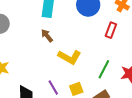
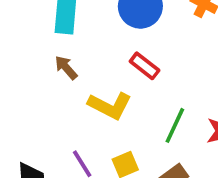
red rectangle: (111, 30) -> (145, 66), moved, turned -70

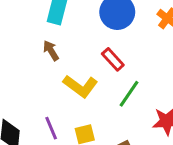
green line: (175, 125) -> (129, 94), moved

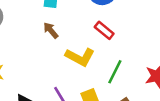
green line: (129, 94) -> (115, 72), moved

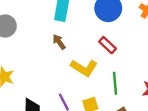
green line: (115, 72) -> (115, 83), turned -35

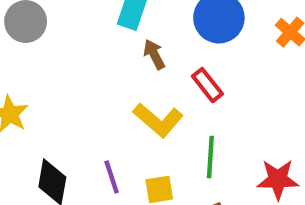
brown arrow: (59, 42) -> (154, 54), moved

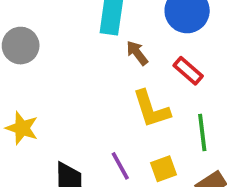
yellow L-shape: (158, 120) -> (151, 109), turned 42

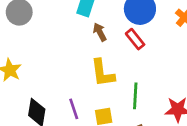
red rectangle: (188, 71) -> (135, 39), moved

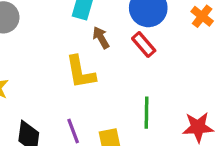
yellow L-shape: (103, 73) -> (80, 72), moved

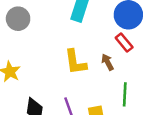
brown arrow: (101, 38) -> (107, 62), moved

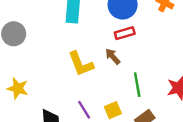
red rectangle: (124, 42) -> (125, 33), turned -54

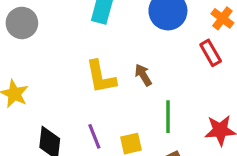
red rectangle: (125, 33) -> (211, 53), moved, turned 66

